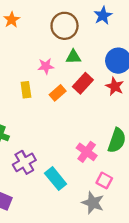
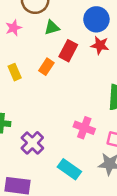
pink star: (46, 66) -> (14, 28), moved
pink cross: (87, 152) -> (84, 128), moved
cyan rectangle: (56, 179) -> (69, 169), moved

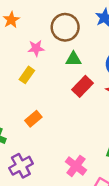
orange rectangle: (46, 67) -> (33, 119), moved
yellow rectangle: (15, 72) -> (27, 75), moved, turned 42

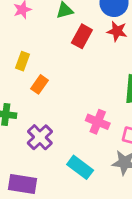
yellow rectangle: (27, 75) -> (23, 61), moved

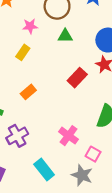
red rectangle: (82, 36) -> (77, 78), moved
yellow rectangle: (23, 61) -> (23, 52), moved

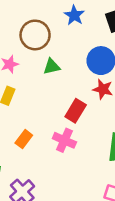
pink cross: (69, 136) -> (64, 140), moved

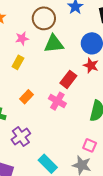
green triangle: (52, 67) -> (54, 44), size x1.5

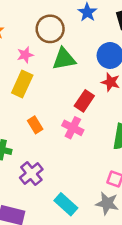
yellow rectangle: (18, 62) -> (22, 84), size x1.5
orange rectangle: (27, 97) -> (35, 125), turned -72

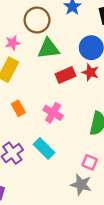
red rectangle: (84, 101) -> (66, 75), moved, turned 30
cyan rectangle: (66, 204) -> (44, 149), moved

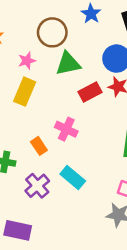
orange rectangle: (18, 108) -> (39, 146), moved
pink cross: (53, 113) -> (66, 129), moved

